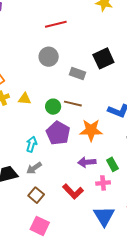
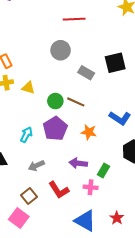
orange star: (91, 130) -> (89, 132), size x0.7
green rectangle: (112, 164) -> (103, 170), turned 48
gray arrow: (34, 168) -> (36, 166), moved
brown square: (36, 195) -> (29, 196), moved
blue triangle: (104, 216) -> (85, 221), turned -40

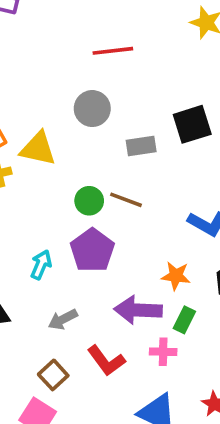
gray rectangle: (86, 73) -> (141, 146), turned -35
yellow triangle: (28, 88) -> (38, 149), moved, size x1.5
orange star: (89, 132) -> (176, 276), moved
purple arrow: (78, 163) -> (138, 310), size x1.4

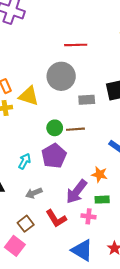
gray circle: (92, 109) -> (61, 76), size x1.4
brown line: (126, 200) -> (75, 129), turned -30
purple arrow: (138, 310) -> (77, 192), turned -60
green rectangle: (184, 320) -> (102, 200), turned 56

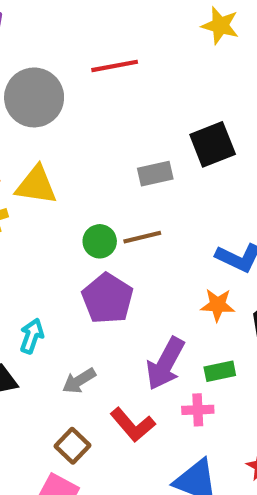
gray circle: (61, 76) -> (34, 97), moved
cyan arrow: (24, 161) -> (32, 336), moved
orange star: (100, 174) -> (218, 305), moved

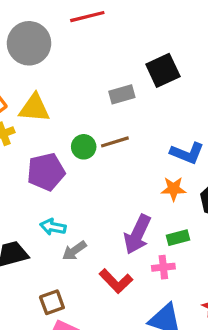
purple pentagon: (107, 299) -> (46, 172), moved, turned 30
cyan arrow: (32, 336) -> (53, 227), moved, turned -95
brown square: (73, 446) -> (52, 302), moved, turned 30

